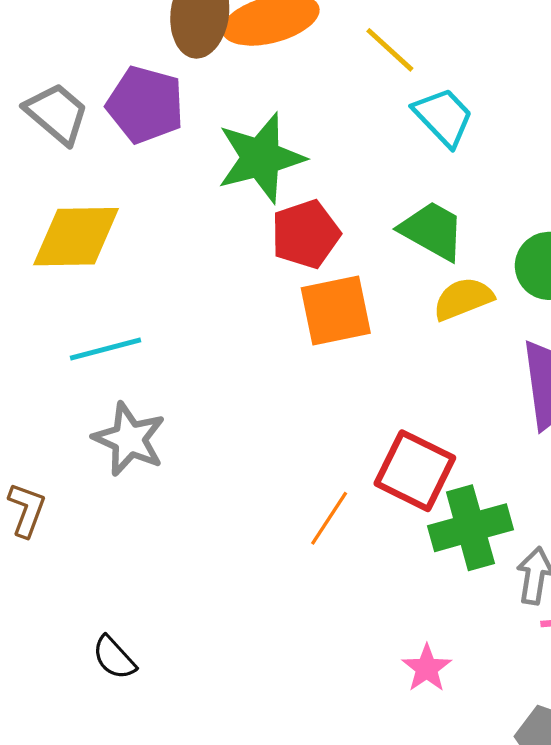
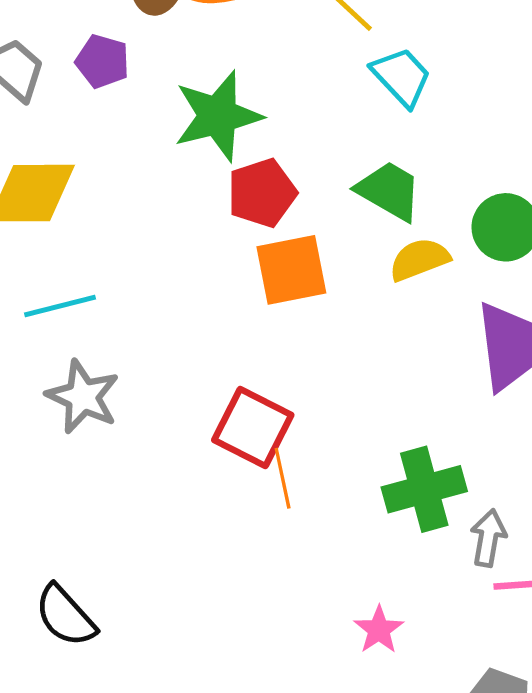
purple pentagon: (145, 105) -> (102, 61), size x0.7
red square: (415, 471) -> (253, 428), moved
orange line: (329, 518) -> (283, 478), turned -46
black semicircle: (114, 658) -> (65, 616), size x1.4

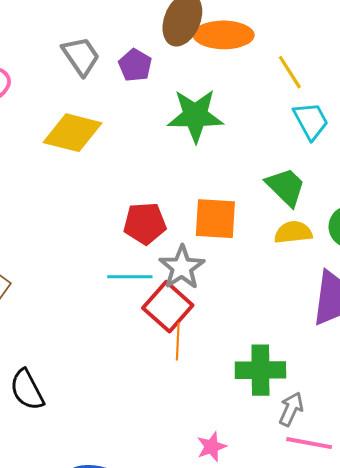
red pentagon: (262, 193) -> (145, 223), moved
cyan line: (60, 306) -> (130, 277), moved
gray star: (83, 397) -> (182, 267), moved

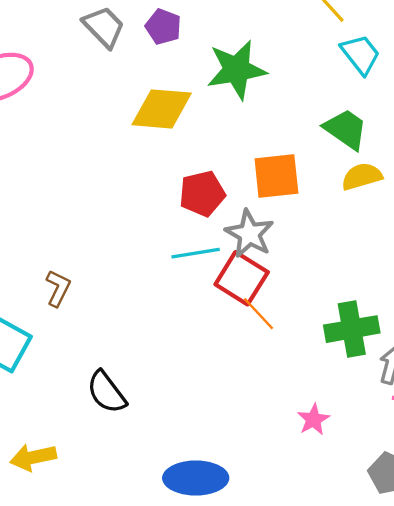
yellow diamond: (72, 133) -> (162, 109), moved
orange line: (178, 342) -> (258, 314), turned -36

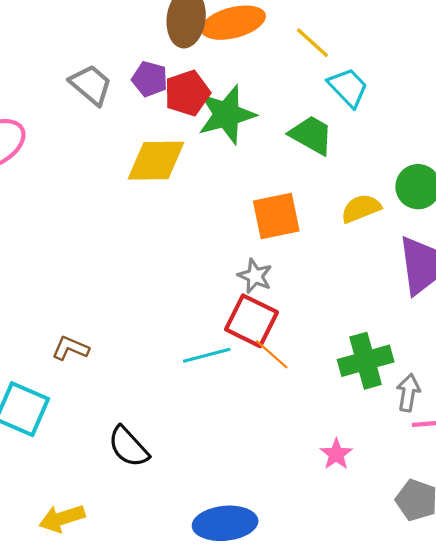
green trapezoid: (346, 129) -> (311, 135), moved
red pentagon: (202, 194) -> (187, 93), moved
gray star: (249, 234) -> (255, 276), size x0.7
cyan line: (196, 253) -> (207, 355), moved
brown L-shape: (58, 288) -> (70, 348), turned -87

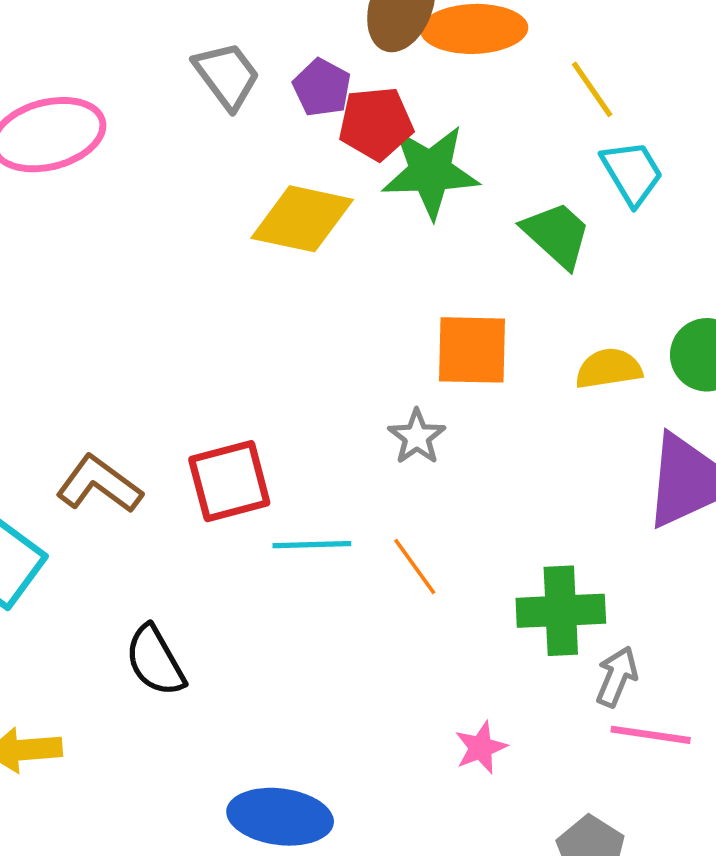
red square: (251, 321) -> (229, 481), moved, turned 36
brown L-shape: (70, 348) -> (99, 484), size x1.4

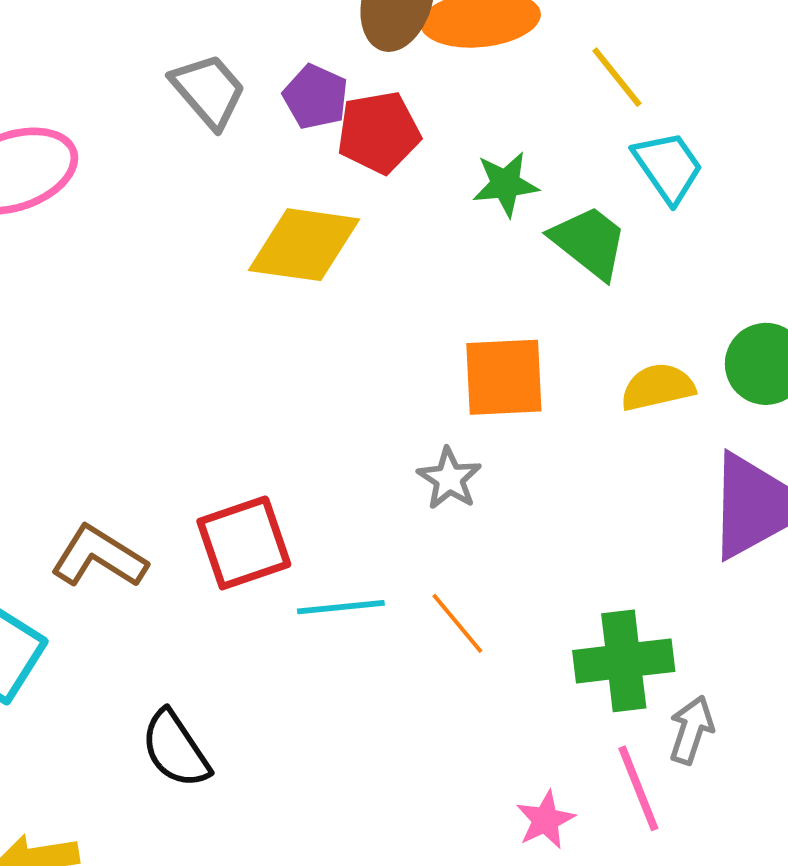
green star: (430, 172) -> (505, 184), moved, size x0.6
pink line: (651, 735) -> (638, 788), moved, turned 64

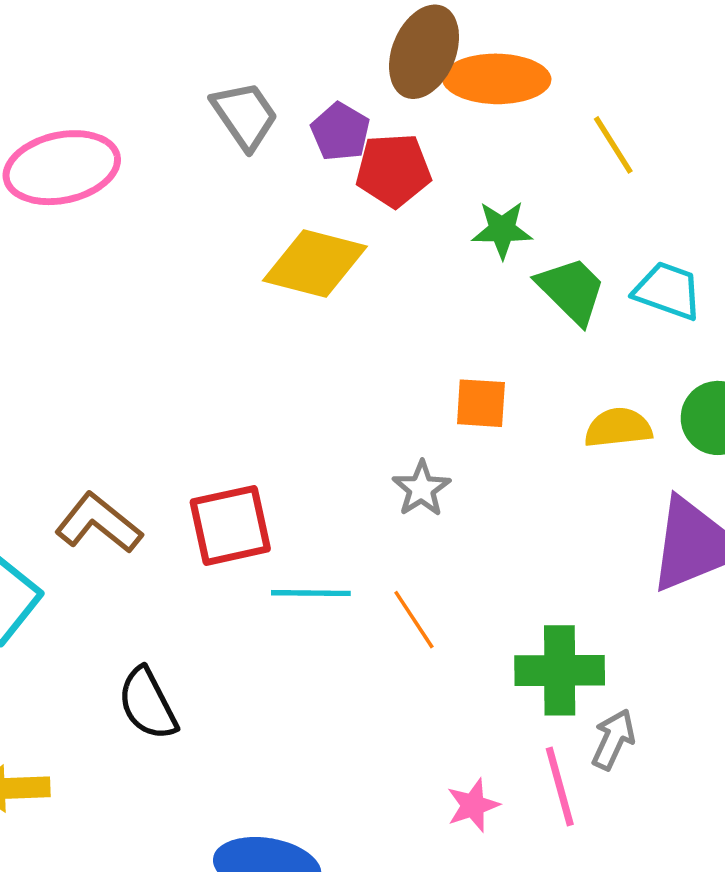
cyan trapezoid: (668, 167) -> (668, 291), moved, turned -42
orange square: (504, 377) -> (481, 403), size x0.7

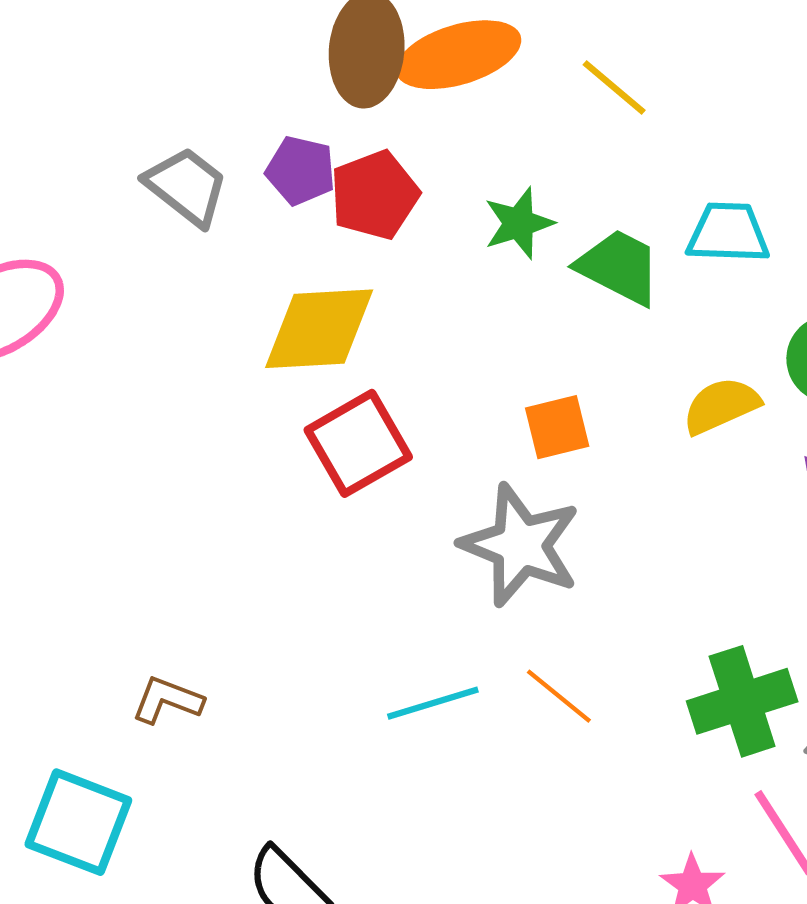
gray star: (421, 489) -> (520, 545), size x1.8
brown L-shape: (98, 523) -> (167, 700), size x0.7
red square: (230, 525) -> (358, 443), moved

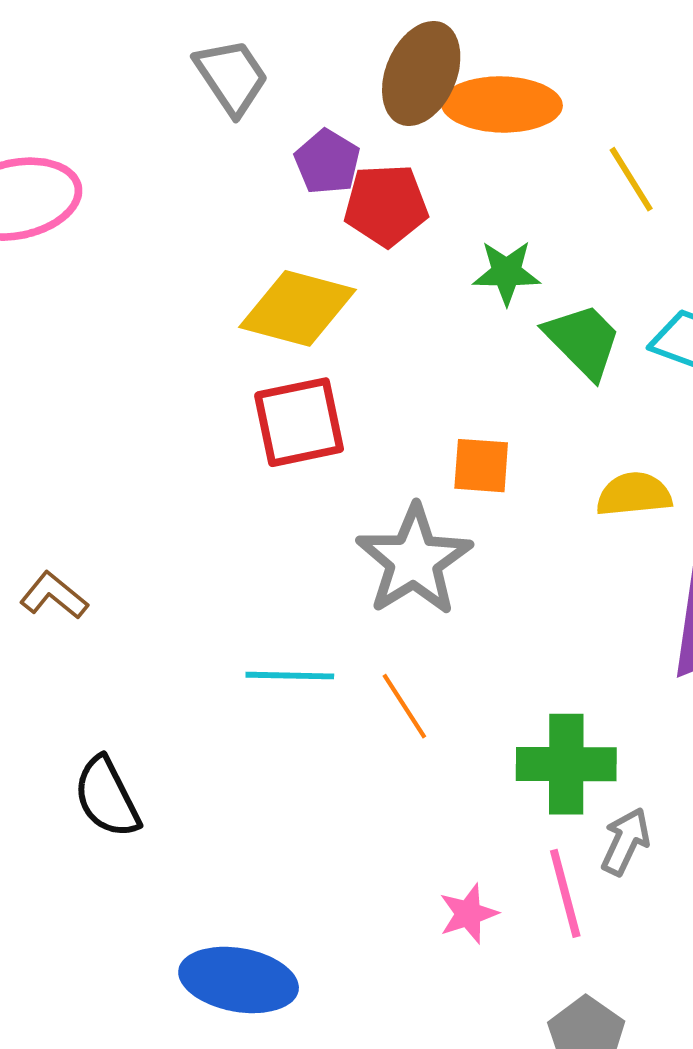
gray trapezoid: (187, 186) -> (231, 77), moved

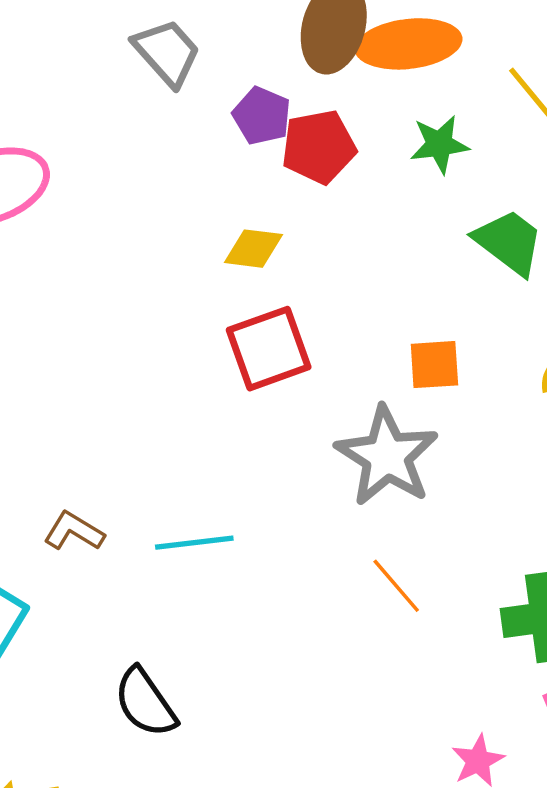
green star: (506, 273) -> (439, 144), moved
yellow diamond: (298, 308) -> (253, 249), size x0.6
cyan line: (290, 676) -> (194, 543), moved

